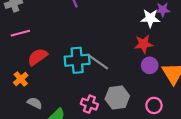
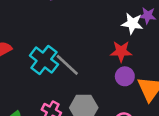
cyan cross: (77, 60) -> (44, 60), turned 35

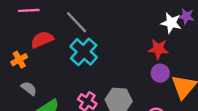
gray line: (67, 65) -> (76, 22), moved

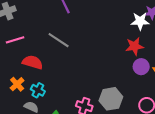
red semicircle: (42, 40) -> (33, 62), turned 54
cyan cross: (84, 52) -> (38, 90), moved, size x0.6

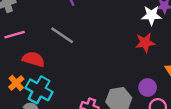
purple circle: (141, 67) -> (148, 87), moved
cyan cross: (38, 90) -> (39, 90), size x1.6

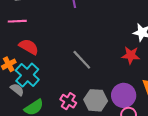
gray line: (62, 35) -> (82, 60), moved
purple circle: (148, 87) -> (124, 95), size x1.5

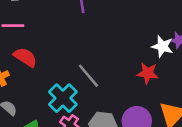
cyan cross: (27, 75) -> (63, 98), moved

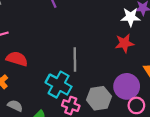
gray line: (88, 76) -> (75, 59), turned 55

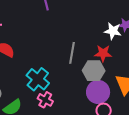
gray line: (75, 59) -> (72, 53), moved
gray hexagon: (99, 98) -> (94, 71), moved

